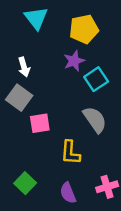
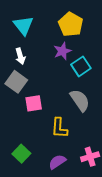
cyan triangle: (36, 18) -> (23, 25), moved
yellow pentagon: (84, 29) -> (71, 24), turned -30
purple semicircle: (68, 193) -> (57, 162), turned 78

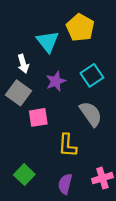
cyan triangle: (23, 25) -> (48, 42), moved
purple star: (62, 51) -> (56, 81), moved
purple semicircle: (57, 162) -> (65, 184), turned -42

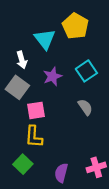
gray semicircle: (91, 114) -> (85, 107), size x0.7
yellow L-shape: (67, 145) -> (34, 137), moved

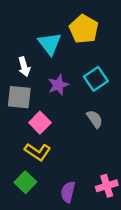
gray square: (17, 87) -> (19, 97), turned -30
pink square: (36, 110) -> (40, 123), turned -36
yellow L-shape: (34, 137) -> (38, 152), turned -60

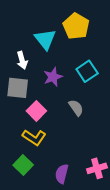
gray semicircle: (95, 119) -> (76, 108), moved

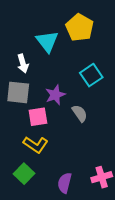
purple star: (53, 77) -> (55, 95), moved
pink square: (36, 111) -> (38, 117), turned 36

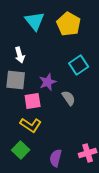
cyan triangle: (47, 41) -> (35, 21), moved

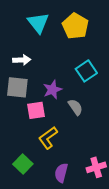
white arrow: (20, 55) -> (22, 60), turned -77
yellow L-shape: (31, 125) -> (48, 138), moved, turned 110

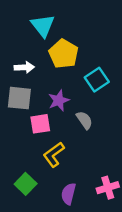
yellow pentagon: (75, 26) -> (64, 54), moved

